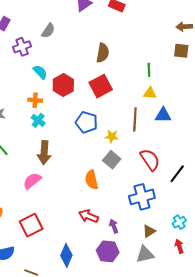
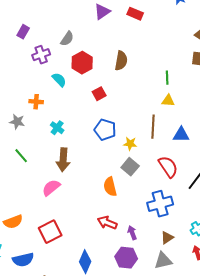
red hexagon: (63, 85) -> (82, 63), moved
red square: (101, 86) -> (99, 94), moved, size x0.6
orange cross: (35, 100) -> (36, 102), moved
blue triangle: (163, 115) -> (181, 135), moved

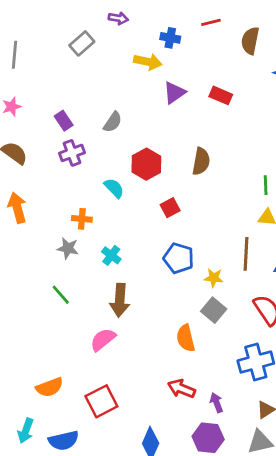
purple rectangle: (23, 32) -> (64, 121), turned -64
gray semicircle: (67, 39) -> (113, 122), moved
purple cross: (41, 55) -> (72, 153), moved
gray star: (17, 122) -> (68, 248), moved

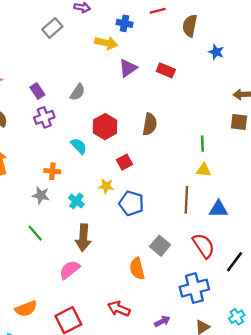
yellow star: (214, 278) -> (106, 186), moved
red arrow: (181, 389) -> (119, 309), moved
purple arrow: (217, 403) -> (162, 321), turned 84

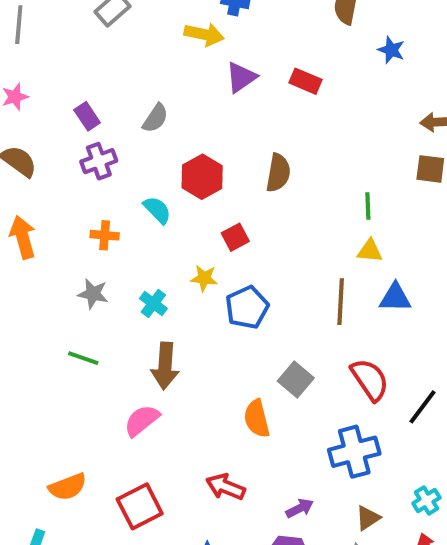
orange cross: (52, 171) -> (105, 235), moved
blue pentagon: (131, 203) -> (247, 307), turned 30
blue triangle: (218, 209) -> (395, 298), moved
green line: (35, 233) -> (83, 358), turned -30

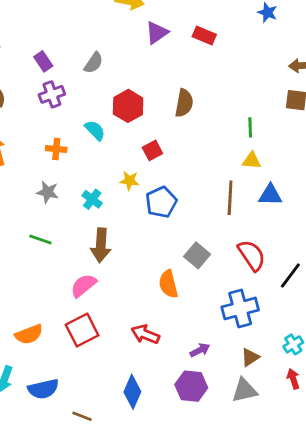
red square: (140, 506) -> (82, 330), moved

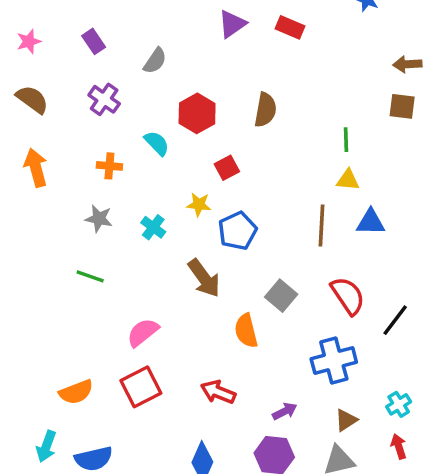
purple rectangle: (43, 61) -> (94, 41), moved
purple cross: (52, 94) -> (104, 99), turned -35
brown arrow: (101, 245) -> (204, 278), moved, turned -40

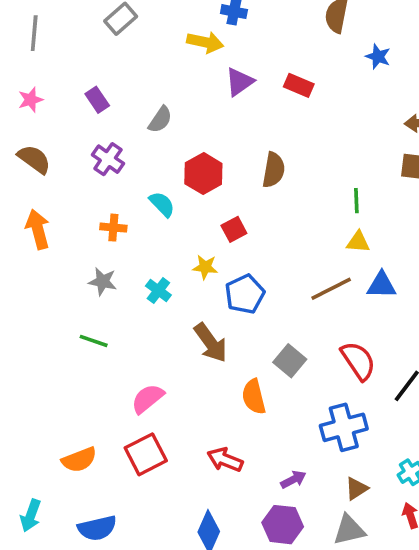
brown line: (322, 226) -> (331, 289), turned 60
cyan arrow: (46, 446) -> (31, 516), moved

